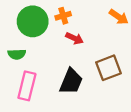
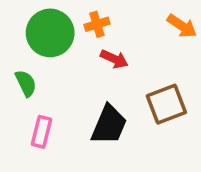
green semicircle: (17, 54) -> (26, 83), turned -114
pink rectangle: (27, 86) -> (41, 132), size x0.7

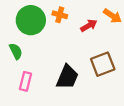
orange cross: (97, 24) -> (60, 15), turned 32
red arrow: (114, 59) -> (89, 26), moved, turned -56

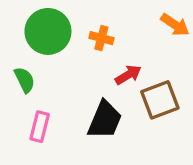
orange cross: (60, 15) -> (101, 38), moved
red arrow: (89, 26) -> (128, 75), moved

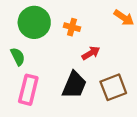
brown square: (160, 100) -> (113, 87), moved
pink rectangle: (40, 127) -> (28, 90), size x1.4

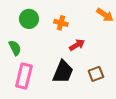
green circle: (34, 22) -> (29, 19), size x0.7
brown square: (113, 87) -> (96, 74), size x0.7

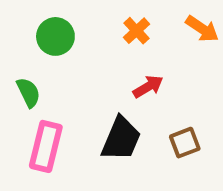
orange cross: (61, 23) -> (136, 31), moved, turned 32

